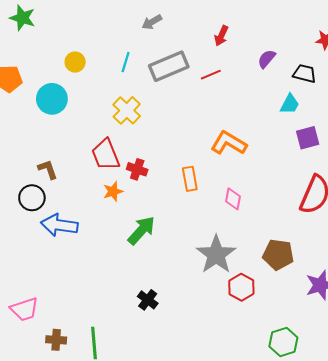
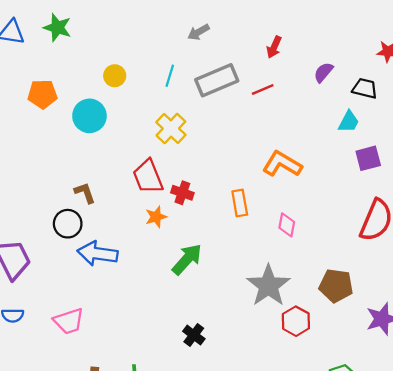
pink trapezoid: (25, 309) -> (69, 321), moved

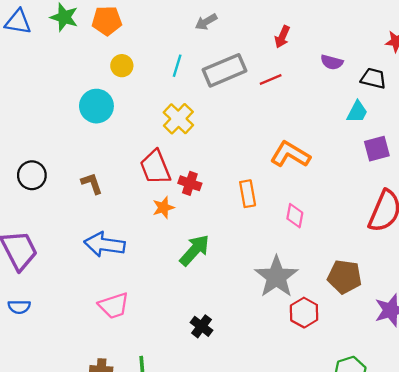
purple semicircle: (323, 72) -> (332, 62), turned -115
orange pentagon: (42, 94) -> (107, 21), moved
black circle: (68, 224) -> (32, 175), moved
pink trapezoid: (69, 321) -> (114, 306), moved

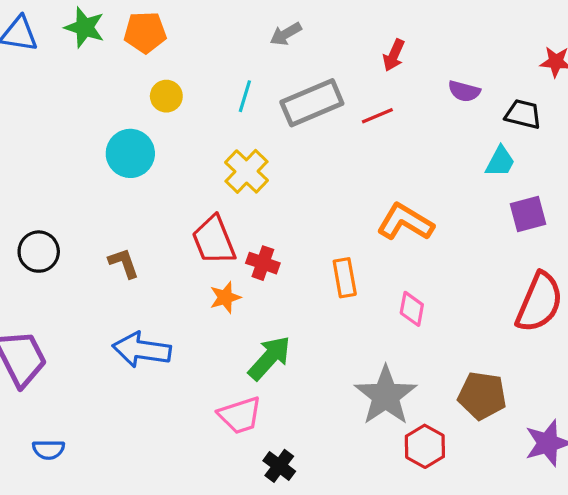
pink trapezoid: (114, 306) -> (240, 415), moved
blue semicircle: (19, 307) -> (49, 450), moved

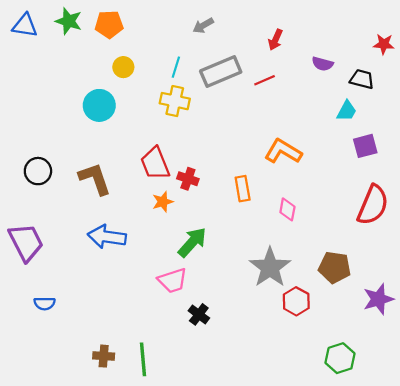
yellow cross: (247, 171) -> (175, 101), moved, turned -32
brown L-shape: (124, 263) -> (95, 179), size x1.6

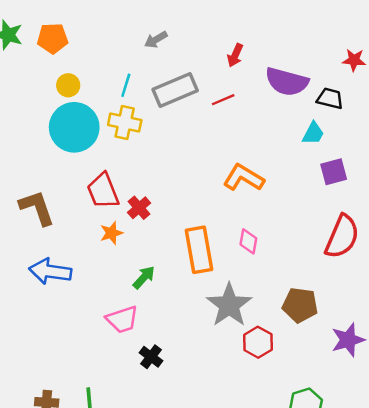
purple semicircle: (323, 64) -> (287, 82), size x1.8
cyan circle: (99, 105) -> (74, 127), moved, size x1.4
red cross: (188, 179) -> (139, 208), turned 30
orange rectangle: (243, 189) -> (199, 250), moved, size x1.6
green arrow: (192, 242) -> (144, 277), size x0.7

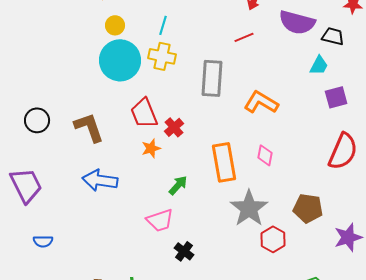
gray rectangle: (175, 90) -> (212, 78), moved, turned -63

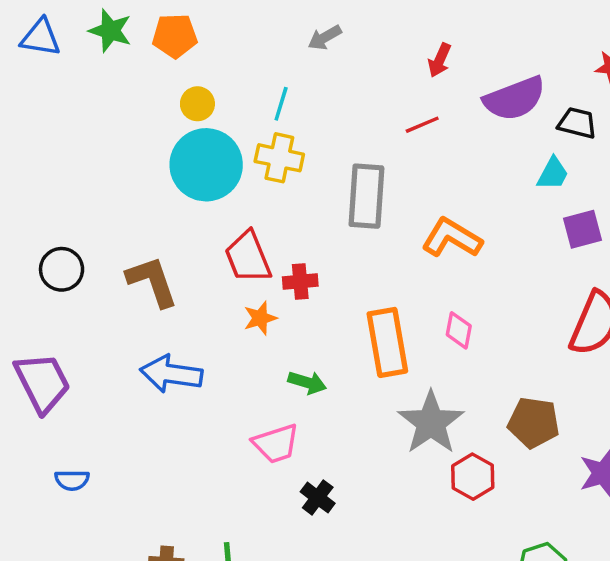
purple semicircle: (297, 22) -> (515, 99), turned -36
red cross: (174, 127) -> (300, 281), turned 36
green arrow: (178, 185) -> (307, 383), turned 65

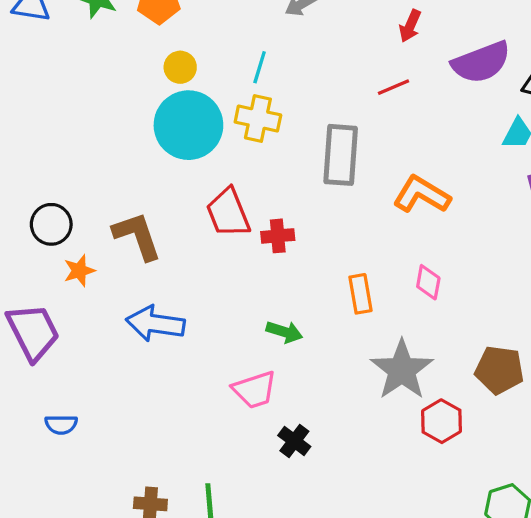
orange star: (260, 318) -> (79, 271), moved
orange rectangle: (387, 342) -> (360, 294), size x0.6

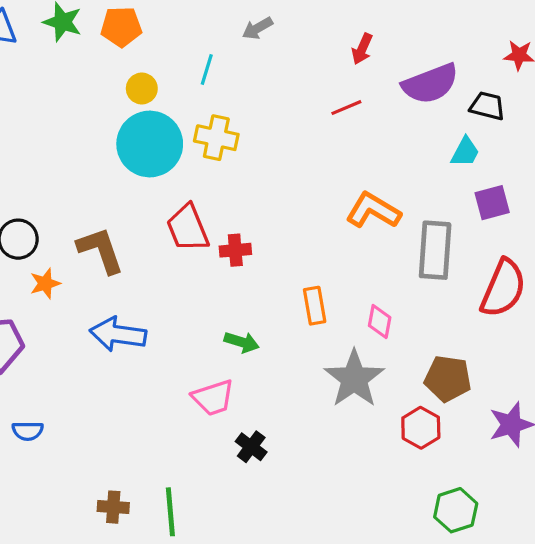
cyan line: (260, 67) -> (207, 69), moved
gray rectangle: (341, 155) -> (435, 250), moved
pink diamond: (428, 282) -> (380, 322), moved
red hexagon: (442, 421) -> (421, 428), moved

